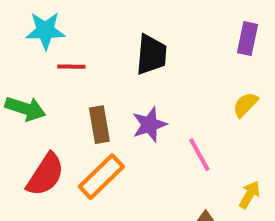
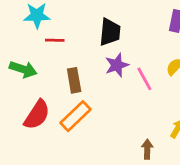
purple star: (149, 125) -> (117, 65), moved
pink line: (199, 155) -> (144, 79), moved

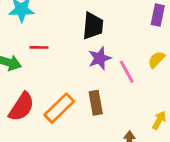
red line: (55, 40) -> (39, 47), moved
brown rectangle: (74, 80) -> (96, 103), moved

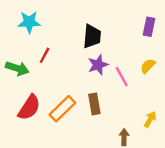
red line: (39, 47) -> (45, 55), turned -63

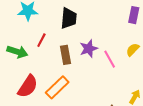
black trapezoid: (92, 36) -> (69, 18), moved
brown rectangle: (94, 104) -> (66, 55), moved

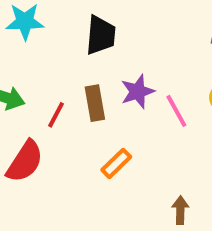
red line: (41, 40) -> (56, 115), moved
orange rectangle: (57, 87) -> (116, 163), moved, size x0.7

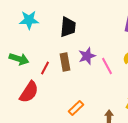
orange rectangle: (116, 163) -> (76, 108), moved

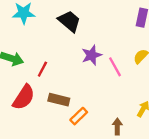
black trapezoid: (68, 27) -> (69, 21), turned -55
brown rectangle: (65, 62) -> (59, 100), moved, turned -66

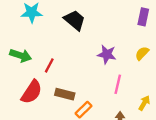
purple star: (92, 55) -> (107, 54), moved, turned 30
pink line: (115, 67) -> (118, 84), moved, turned 42

